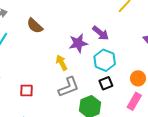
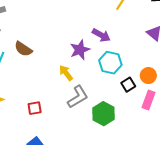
brown semicircle: (35, 26) -> (23, 49), moved
black square: (106, 83) -> (128, 85), moved

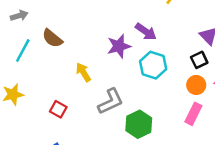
yellow arrow: (66, 73) -> (83, 72), moved
black square: (128, 85) -> (199, 60), moved
red square: (35, 108) -> (58, 109), turned 32

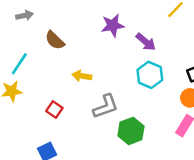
purple star: (119, 46) -> (113, 25), moved
cyan line: (23, 50) -> (19, 64), moved
yellow arrow: (83, 72) -> (82, 76), turned -54

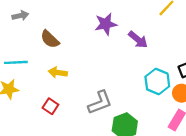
cyan line: (19, 64) -> (16, 62), turned 55
cyan hexagon: (150, 75) -> (157, 82), moved
yellow arrow: (82, 76) -> (58, 72), moved

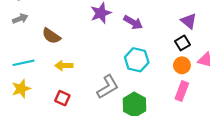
cyan hexagon: (157, 82) -> (137, 60), moved

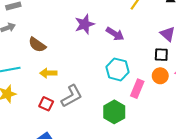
black square: (182, 43) -> (161, 55), turned 32
gray L-shape: (108, 87) -> (72, 96), moved
pink rectangle: (182, 91) -> (137, 89), moved

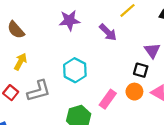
purple arrow: (115, 34) -> (108, 32), moved
cyan hexagon: (117, 69) -> (75, 70), moved
yellow arrow: (48, 73) -> (20, 62), turned 105

